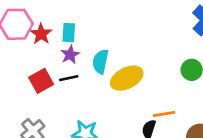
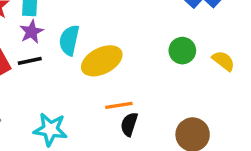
orange line: (164, 114) -> (119, 105), moved

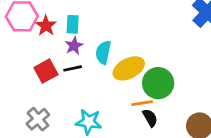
green circle: (182, 51) -> (158, 83), moved, size x1.5
black semicircle: (129, 124) -> (150, 118), turned 132

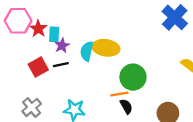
cyan rectangle: (73, 24) -> (54, 34), moved
yellow ellipse: (129, 68) -> (106, 48), moved, turned 35

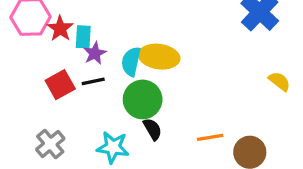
green circle: (133, 77) -> (143, 99), moved
orange line: (119, 94) -> (210, 137), moved
black semicircle: (126, 106) -> (152, 129), moved

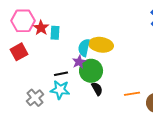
purple star: (95, 53) -> (79, 62), moved
black line: (93, 81) -> (61, 74), moved
red square: (60, 85) -> (19, 52), moved
cyan star: (113, 147) -> (60, 90), moved

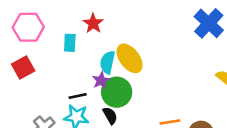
red star: (41, 28) -> (93, 23), moved
yellow ellipse: (101, 45) -> (130, 58), turned 45
black semicircle: (97, 89) -> (110, 116), moved

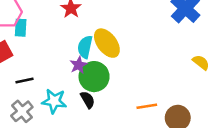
cyan rectangle: (70, 43) -> (21, 28), moved
black line: (78, 96) -> (25, 80), moved

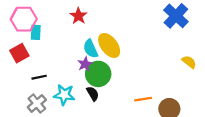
cyan semicircle: (85, 47) -> (91, 49), turned -36

